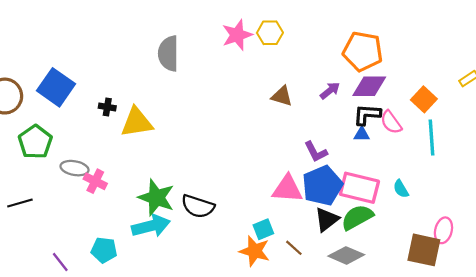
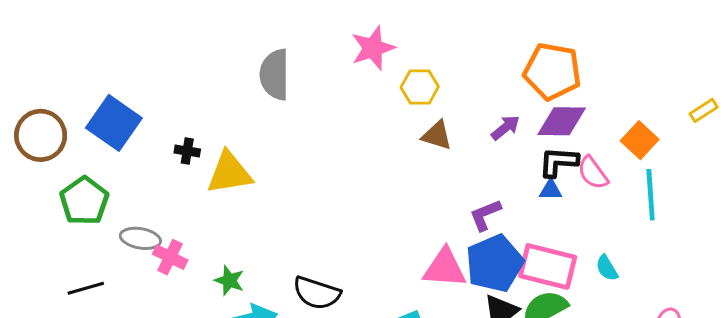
yellow hexagon: (270, 33) -> (420, 87), moved
purple L-shape: (316, 152) -> (485, 215), turned 95
green star: (156, 198) -> (229, 280), moved, size x0.6
black line: (20, 203) -> (86, 288), moved

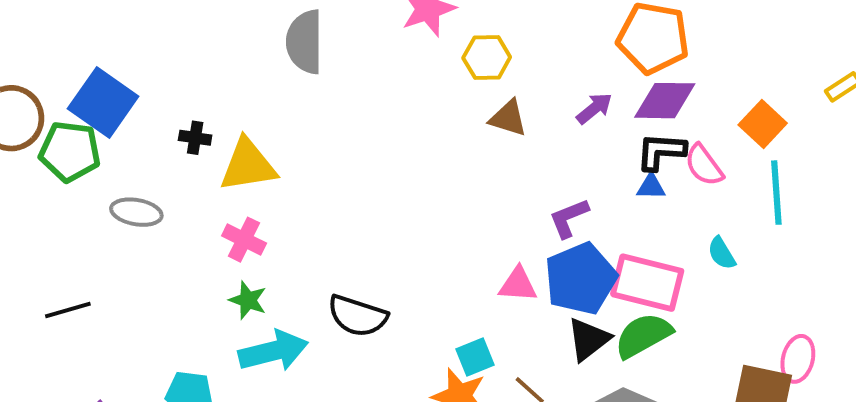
green pentagon: (84, 201) -> (70, 151), moved, turned -30
gray ellipse: (140, 238) -> (136, 212), moved
pink cross: (170, 257) -> (244, 240), moved
pink triangle: (445, 268) -> (518, 285), size x0.7
cyan semicircle: (607, 268) -> (722, 253), moved

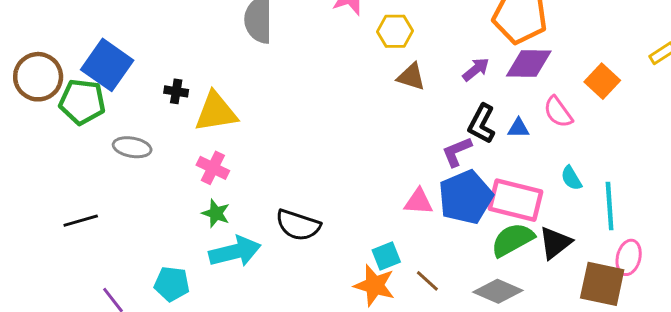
black L-shape: (661, 151) -> (482, 124), moved, turned -66
cyan line: (776, 193) -> (610, 206), moved
black triangle: (588, 339) -> (555, 243), moved

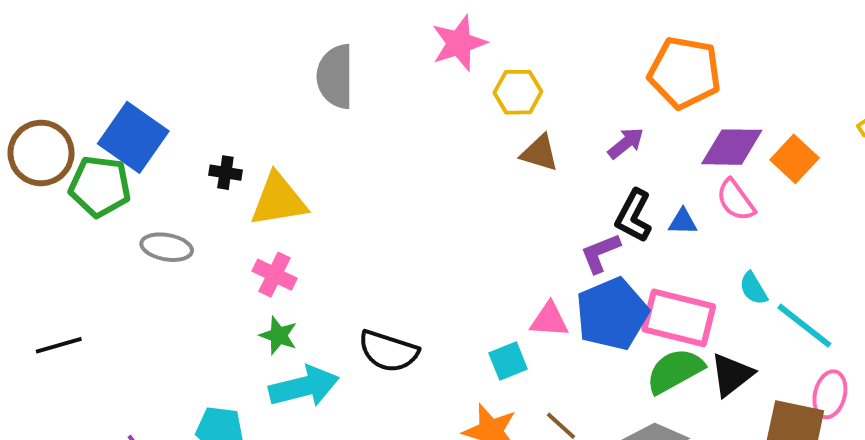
purple diamond: (529, 64) -> (732, 147), moved
cyan line: (610, 206) -> (804, 326), turned -48
black line: (81, 221) -> (59, 345), moved
cyan square: (386, 256) -> (508, 361), moved

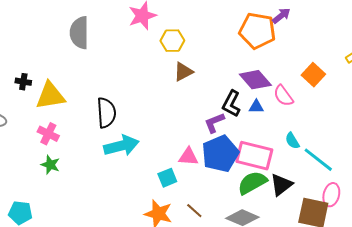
purple arrow: (626, 143) -> (281, 16), moved
purple diamond: (732, 147) -> (255, 80), moved, turned 48
brown triangle: (539, 153) -> (183, 72), turned -45
black semicircle: (388, 351) -> (106, 113), moved, turned -112
cyan arrow: (304, 387) -> (121, 146), moved

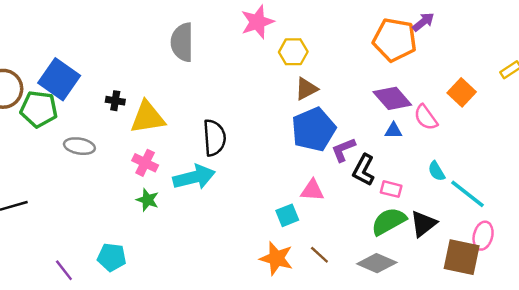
black L-shape: (231, 104) -> (364, 170), moved
cyan arrow: (121, 146) -> (194, 177), moved
blue pentagon: (220, 154) -> (313, 129), moved
pink rectangle: (254, 156) -> (391, 189), size x0.5

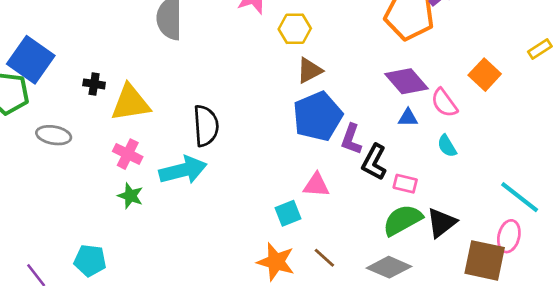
purple L-shape: (343, 150) -> (351, 139), turned -48
cyan semicircle: (436, 171) -> (447, 146), moved
cyan line: (468, 194) -> (520, 197), moved

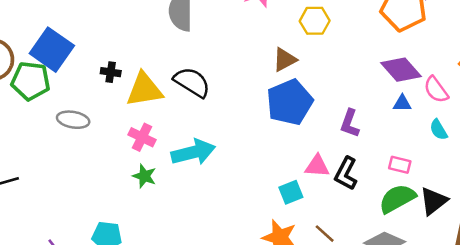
yellow hexagon: (295, 29) -> (315, 21), moved
brown triangle: (310, 71) -> (285, 60), moved
blue pentagon: (318, 116) -> (290, 102), moved
black semicircle: (206, 126) -> (192, 82), moved, turned -54
black L-shape: (374, 162) -> (346, 173), moved

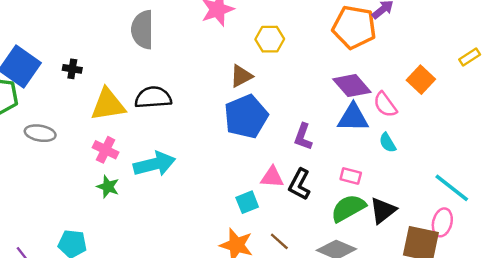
black cross: (111, 72) -> (72, 69), moved
black semicircle: (192, 82) -> (153, 97), turned -36
blue triangle: (402, 103) -> (353, 118), size x1.8

